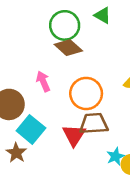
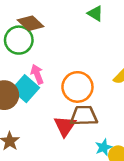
green circle: (65, 25) -> (19, 40), moved
brown diamond: (68, 48) -> (31, 23), moved
cyan square: (31, 129) -> (25, 89), moved

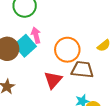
brown trapezoid: (84, 116) -> (82, 70), moved

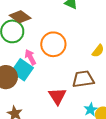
orange circle: (67, 50) -> (53, 44), moved

